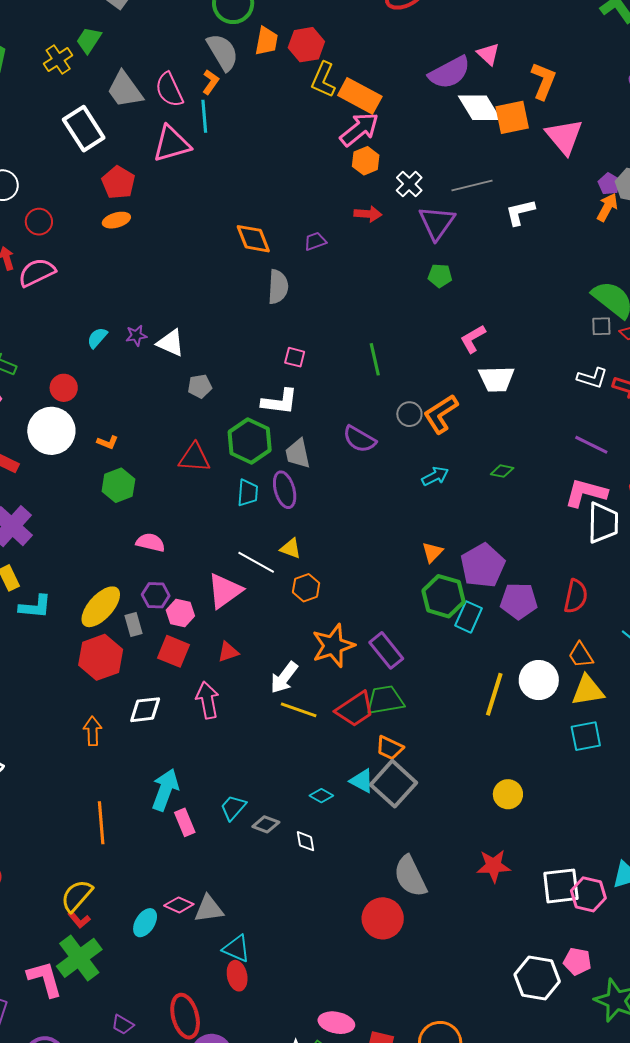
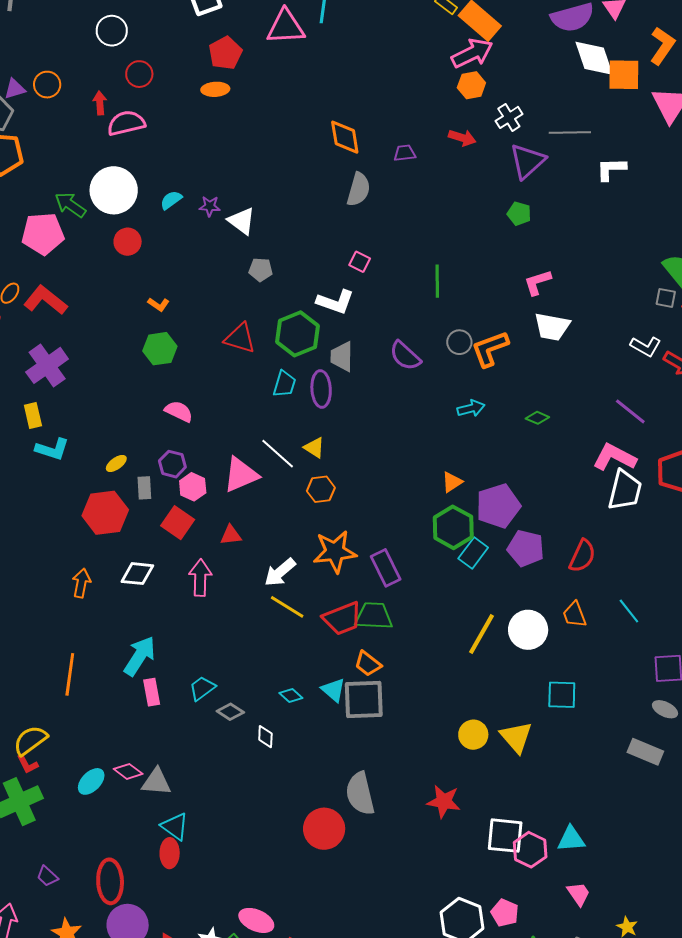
white circle: (51, 431) -> (114, 190), moved
yellow ellipse: (101, 607) -> (116, 463), size x0.5
yellow triangle: (588, 690) -> (516, 737), moved, turned 45
gray square: (393, 784) -> (364, 700), turned 33

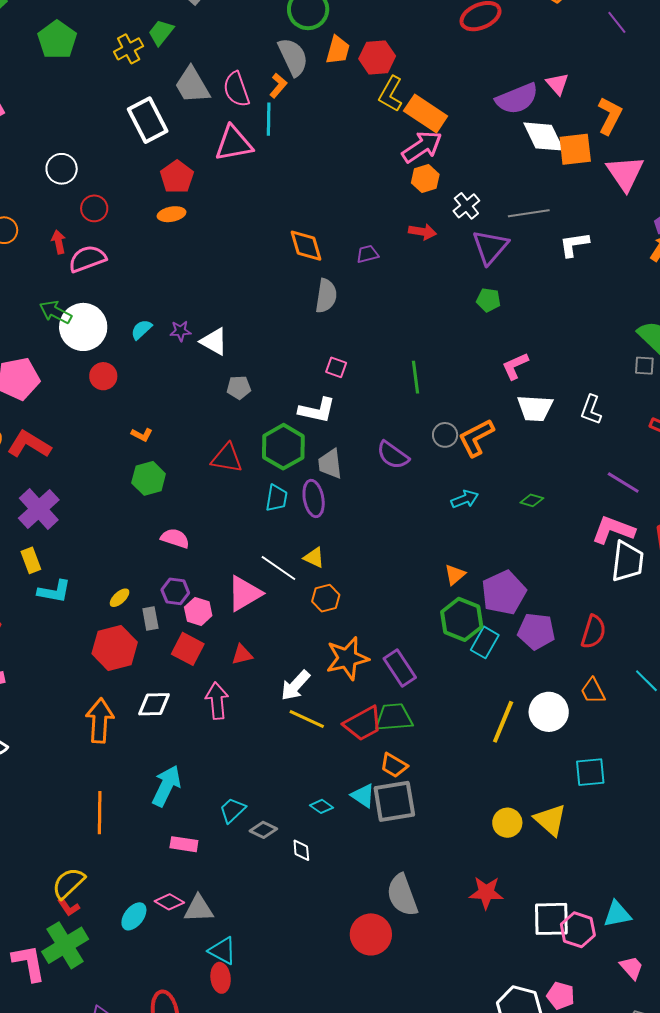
green arrow: (70, 205) -> (56, 312), moved
white L-shape: (646, 346) -> (591, 410), moved, turned 88
orange arrow: (81, 583) -> (100, 721), size x1.5
pink rectangle: (152, 692) -> (184, 844), moved, turned -64

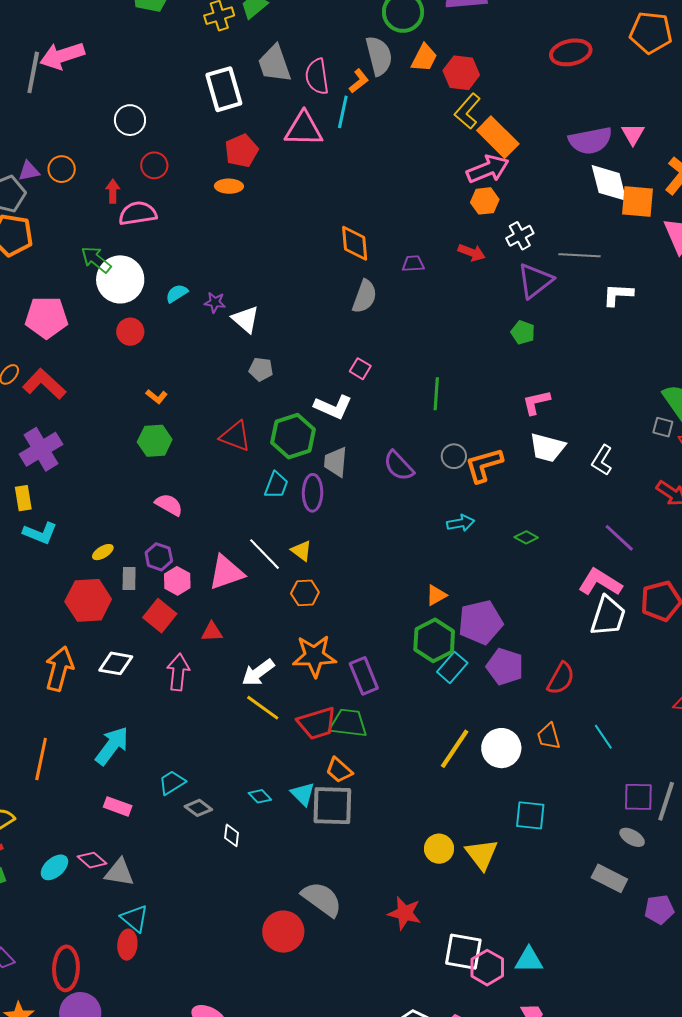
gray semicircle: (402, 895) -> (322, 899), turned 135

